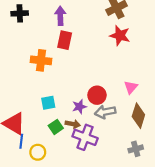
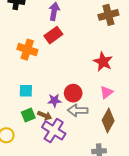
red star: (120, 35) -> (103, 62), moved
red rectangle: (65, 40) -> (53, 35), turned 30

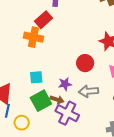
red rectangle: (53, 35) -> (43, 20), moved
red circle: (73, 93) -> (85, 63), moved
green square: (28, 115) -> (41, 101), size x1.5

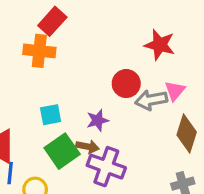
gray arrow: (89, 91) -> (151, 100), moved

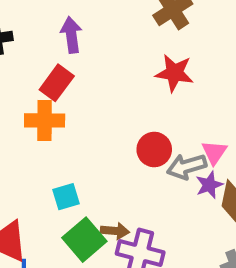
red star: (160, 45) -> (174, 73), moved
purple star: (98, 120) -> (209, 185), moved

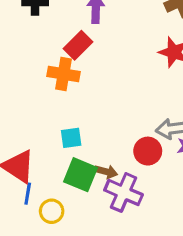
red circle: (154, 150) -> (148, 151), moved
green square: (84, 240) -> (81, 175), turned -36

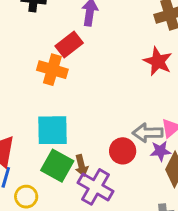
cyan square: (71, 138) -> (52, 130), size x1.6
brown arrow: (106, 172) -> (81, 166), turned 55

